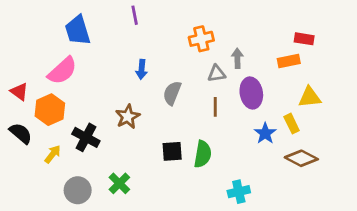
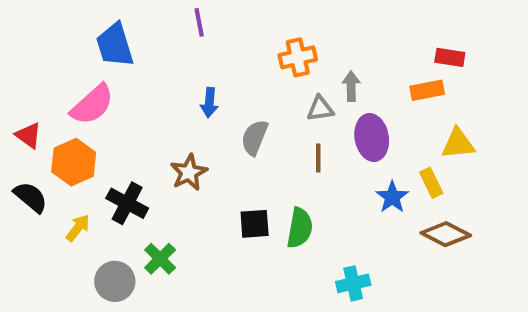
green cross: (119, 183) -> (160, 259), moved

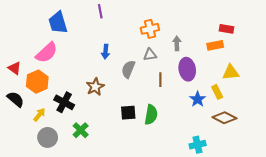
gray triangle: (320, 109) -> (150, 55), moved
gray circle: (115, 281) -> (48, 137), moved
cyan cross: (353, 283) -> (198, 145), moved

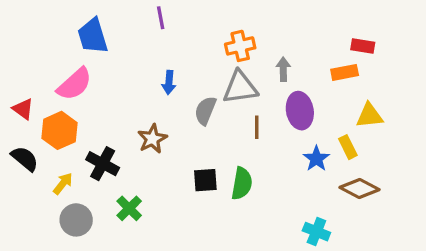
gray triangle: (150, 55) -> (240, 87), size x1.6
cyan cross: (198, 145) -> (316, 232), turned 35

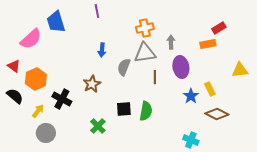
red rectangle: (363, 46) -> (219, 28), turned -40
pink semicircle: (74, 84) -> (31, 39), moved
yellow triangle: (369, 116) -> (240, 70), moved
green cross: (129, 208) -> (98, 126), moved

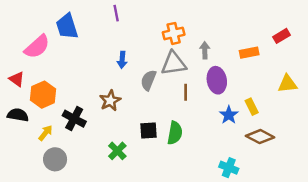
red rectangle: (219, 28) -> (281, 36), moved
black semicircle: (15, 96) -> (18, 115), turned -30

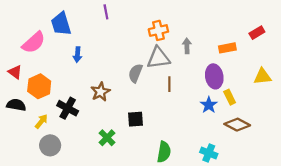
blue arrow: (122, 60) -> (77, 55), moved
purple ellipse: (217, 80) -> (214, 76), moved
green semicircle: (175, 133) -> (164, 152), moved

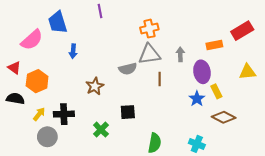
red rectangle: (257, 33) -> (242, 31), size x1.5
gray arrow: (187, 46) -> (180, 54), moved
gray semicircle: (135, 73) -> (128, 69), turned -126
black cross: (68, 108) -> (64, 114), moved, turned -30

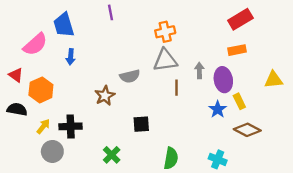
red rectangle: (242, 31) -> (240, 19), moved
blue arrow: (73, 51) -> (71, 57), moved
gray arrow: (180, 54) -> (199, 71), moved
gray semicircle: (128, 69) -> (130, 76), moved
green cross: (101, 130) -> (112, 155), moved

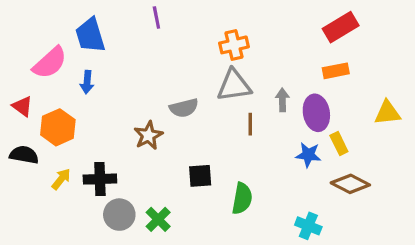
blue arrow: (71, 57) -> (87, 82), moved
blue star: (218, 109) -> (308, 155), turned -30
gray circle: (52, 151) -> (119, 215), moved
green semicircle: (171, 158) -> (242, 198), moved

